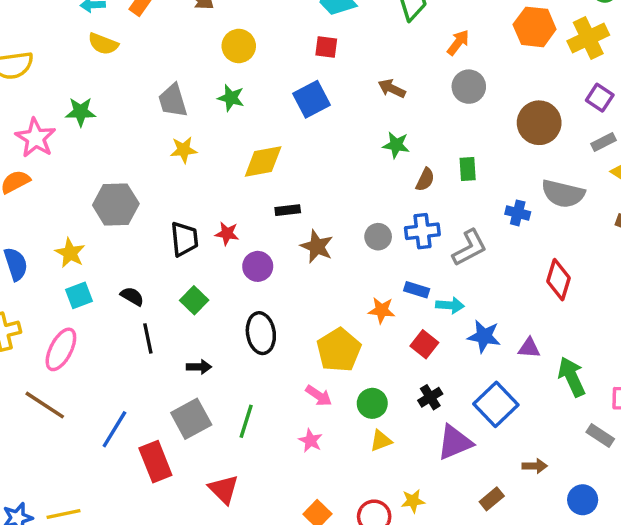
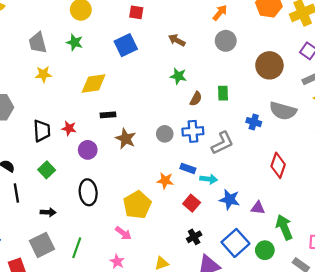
green circle: (372, 403) -> (265, 250), moved

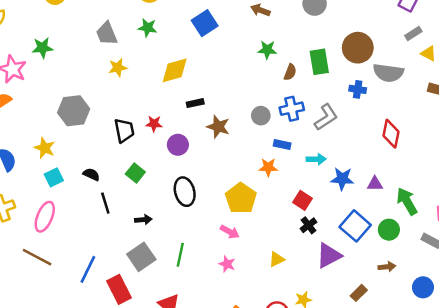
brown circle: (269, 65) -> (358, 48), moved
green rectangle: (223, 93) -> (319, 62), size x1.5
blue rectangle: (188, 168) -> (282, 144), moved
red square: (192, 203) -> (302, 200), moved

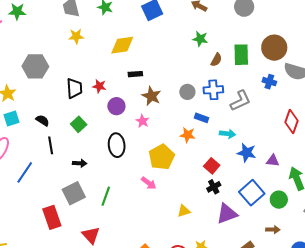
pink star: (227, 264) -> (143, 121), moved
blue line: (88, 269) -> (25, 172), moved

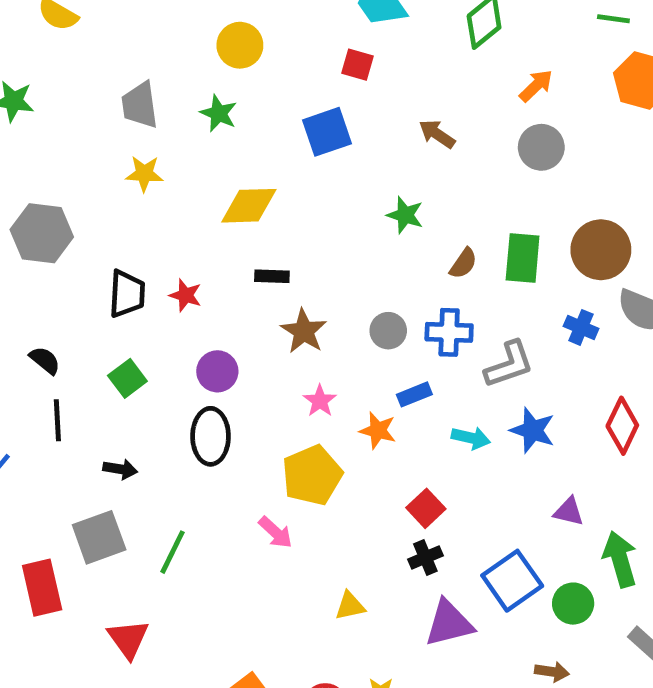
green star: (200, 39) -> (405, 215), moved
purple circle: (116, 106) -> (217, 371), moved
blue rectangle: (201, 118) -> (414, 394), turned -48
pink star: (143, 121) -> (320, 401), moved
blue star: (247, 153) -> (533, 430), moved

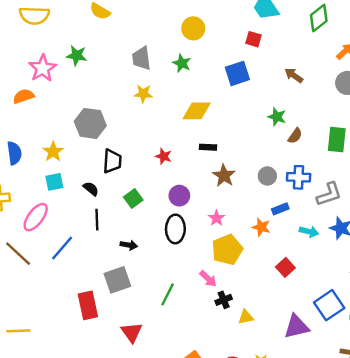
brown semicircle: (463, 263) -> (295, 136), moved
black trapezoid: (127, 294) -> (112, 161), moved
pink star: (320, 401) -> (216, 218), moved
green line: (173, 552) -> (168, 294), moved
black cross: (425, 557) -> (224, 300), moved

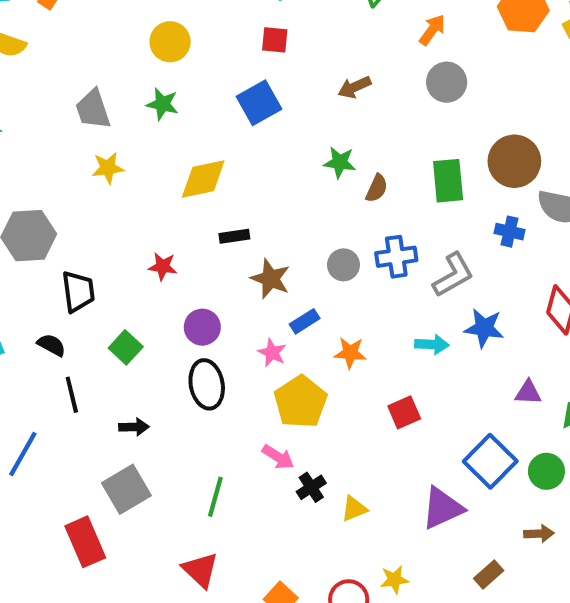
brown arrow: (294, 75) -> (354, 87), turned -48
blue rectangle: (280, 209) -> (305, 321), moved
red square: (285, 267) -> (404, 412), turned 30
red triangle: (132, 332) -> (200, 570), moved

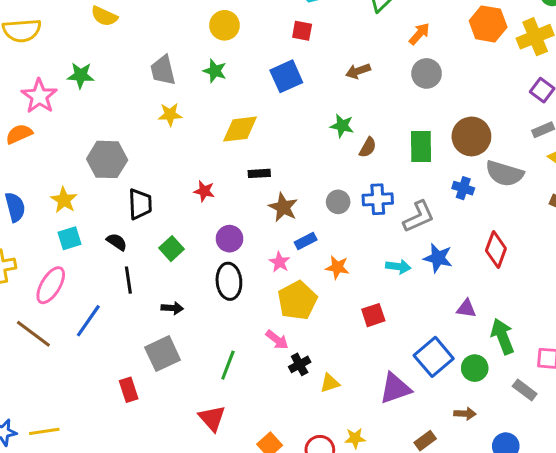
red rectangle: (85, 542) -> (129, 390), size x0.7

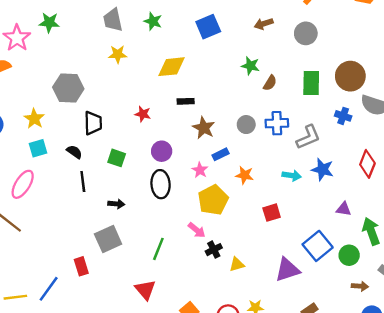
gray circle: (427, 73) -> (306, 33), moved
green square: (171, 249) -> (117, 158), turned -30
blue line: (88, 321) -> (49, 289), moved
brown arrow: (465, 414) -> (360, 286), moved

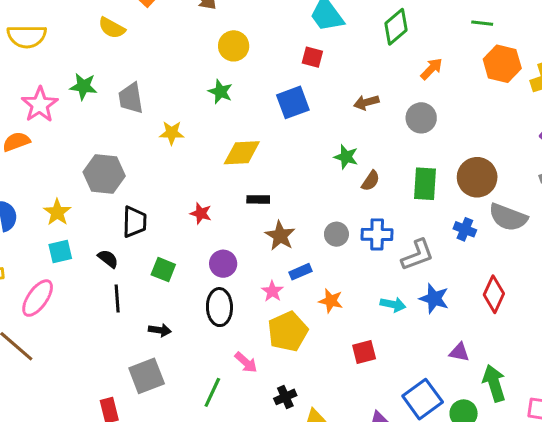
gray trapezoid: (113, 20) -> (131, 98), moved
pink arrow: (197, 230) -> (246, 362), moved

